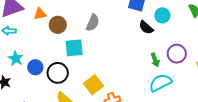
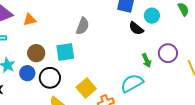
brown circle: (58, 25) -> (36, 53), moved
cyan semicircle: (160, 83) -> (132, 83), moved

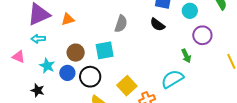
black semicircle: (136, 28) -> (157, 25), moved
purple circle: (168, 53) -> (202, 35), moved

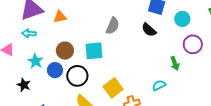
cyan semicircle: (172, 79) -> (159, 85), size x0.6

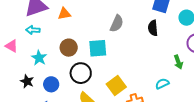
black semicircle: (149, 30) -> (153, 28), turned 42
blue circle: (55, 70) -> (51, 84), moved

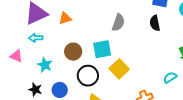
yellow square: (116, 86) -> (119, 69), moved

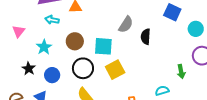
black semicircle: (155, 23) -> (146, 37), moved
cyan arrow: (36, 38) -> (52, 20), moved
pink triangle: (16, 56) -> (19, 31), turned 32

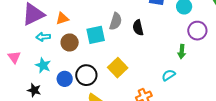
brown circle: (75, 41) -> (70, 42), moved
cyan square: (103, 46) -> (96, 35), moved
green arrow: (181, 72) -> (182, 52), turned 32
blue circle: (52, 75) -> (65, 79), moved

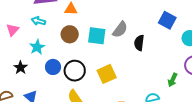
cyan arrow: (43, 37) -> (38, 21), moved

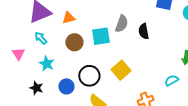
cyan arrow: (38, 21) -> (41, 38), turned 48
blue circle: (53, 67) -> (66, 86), moved

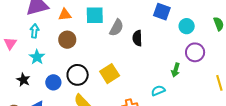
cyan square: (101, 36) -> (95, 15), moved
cyan arrow: (41, 38) -> (34, 31), turned 40

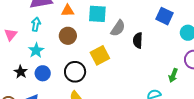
yellow square: (110, 74) -> (100, 55), moved
blue circle: (53, 82) -> (43, 73), moved

